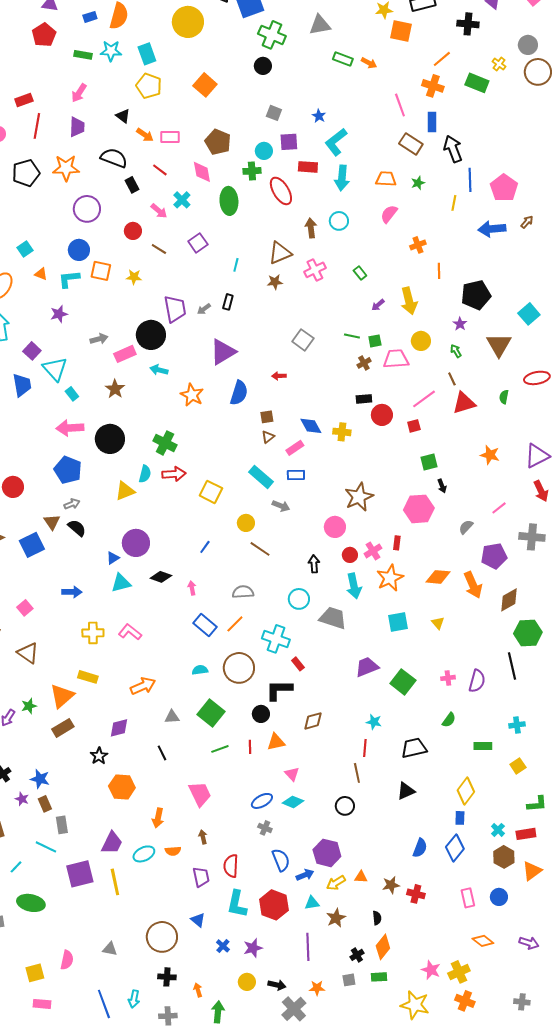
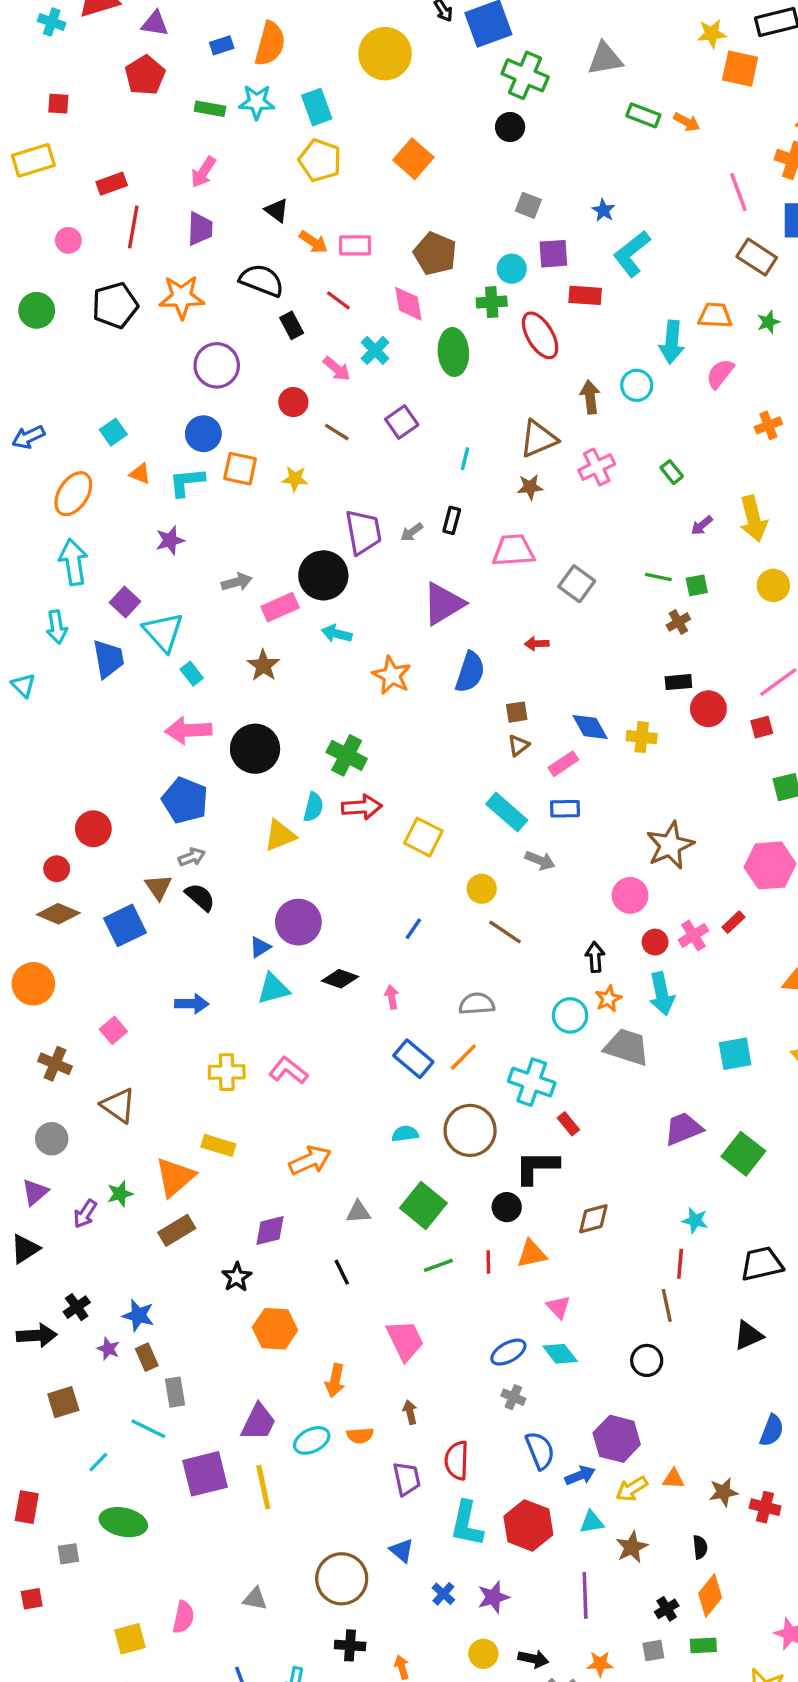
cyan arrow: (342, 178) -> (672, 342), moved
pink trapezoid: (396, 359) -> (513, 550), moved
red rectangle: (397, 543) -> (733, 922), turned 40
orange star: (390, 578) -> (608, 999), moved, size x0.6
cyan diamond: (293, 802) -> (560, 1354), turned 30

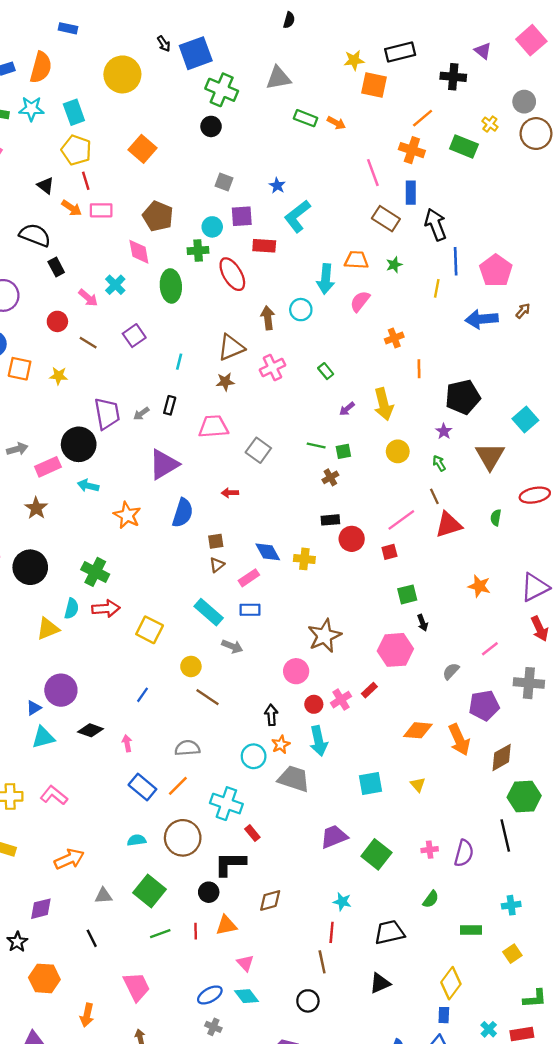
red line: (338, 300) -> (86, 181), moved, turned 36

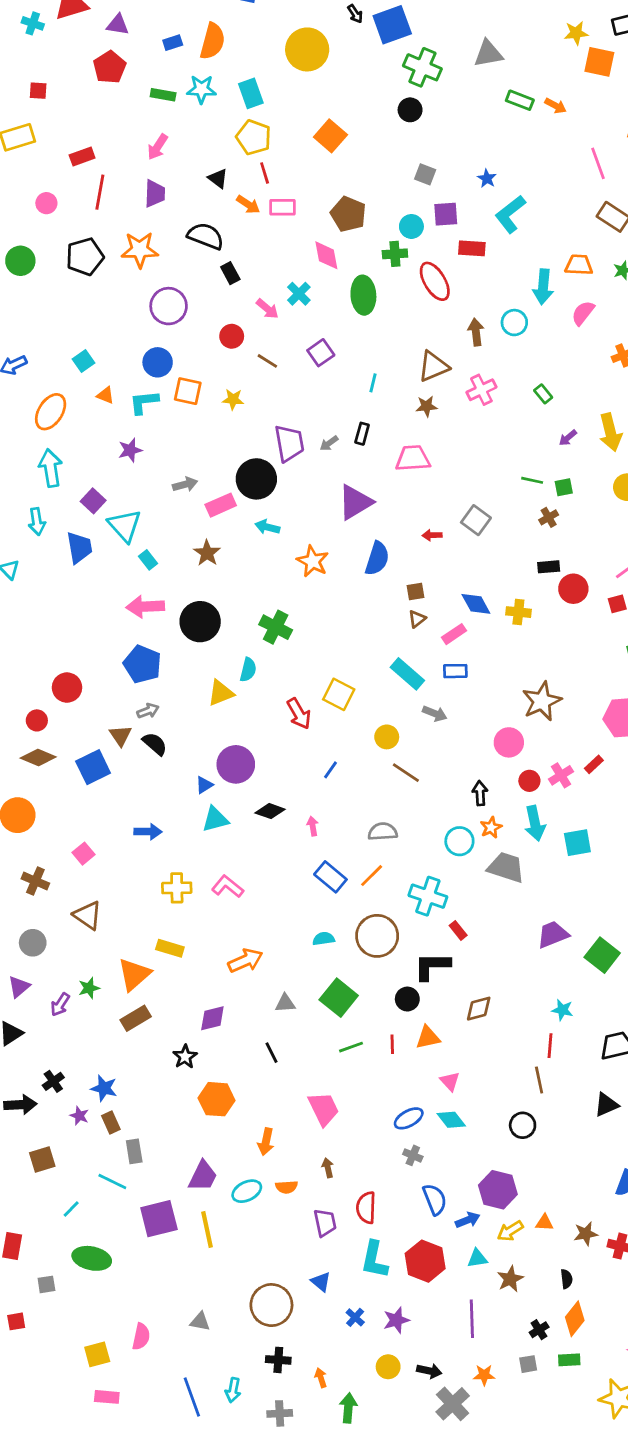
gray square: (258, 450) -> (476, 520), moved
red arrow: (106, 609) -> (299, 714), moved, turned 64
cyan square: (371, 783) -> (577, 843), moved

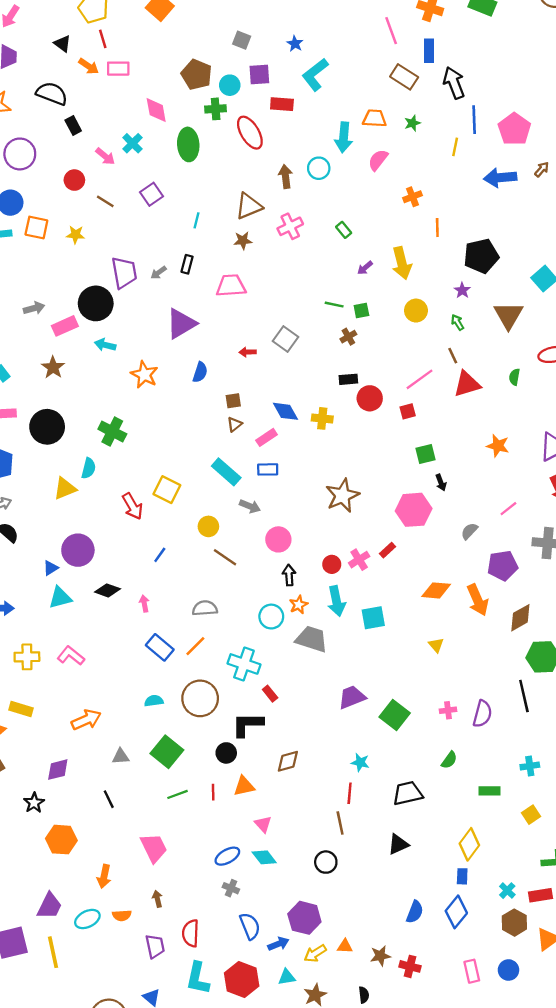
brown pentagon: (348, 214) -> (197, 75), moved
blue semicircle: (377, 559) -> (200, 372), size x0.7
pink circle: (509, 742) -> (278, 539), moved

